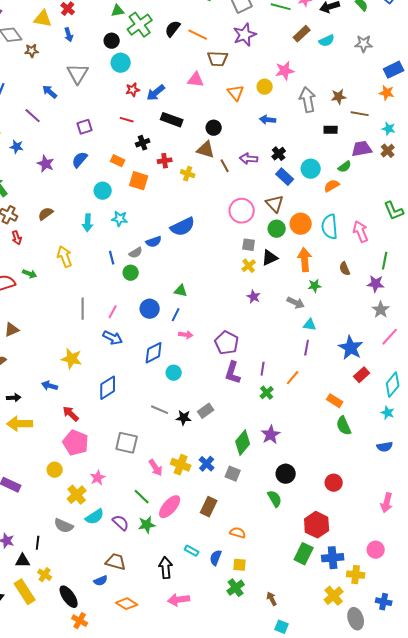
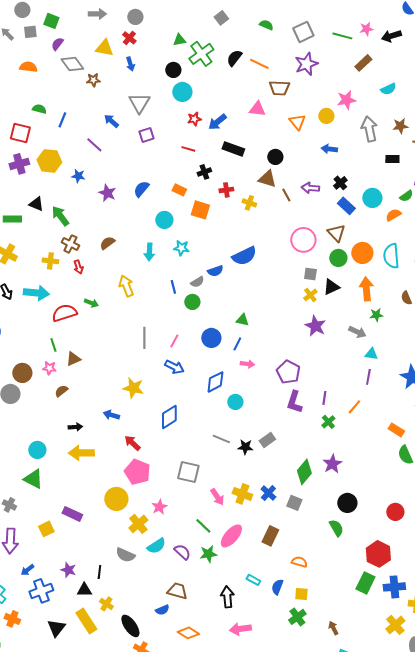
cyan semicircle: (327, 41) -> (388, 89), moved
purple square: (85, 127) -> (146, 135), moved
purple star: (254, 297) -> (315, 326), size x1.5
yellow circle: (55, 470) -> (116, 499), size x1.5

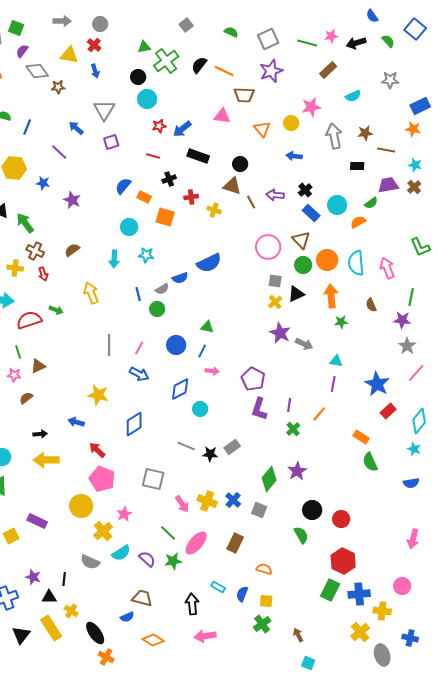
blue semicircle: (141, 189) -> (123, 186), moved
gray arrow: (357, 332) -> (304, 344), moved
red circle: (395, 512) -> (341, 519), moved

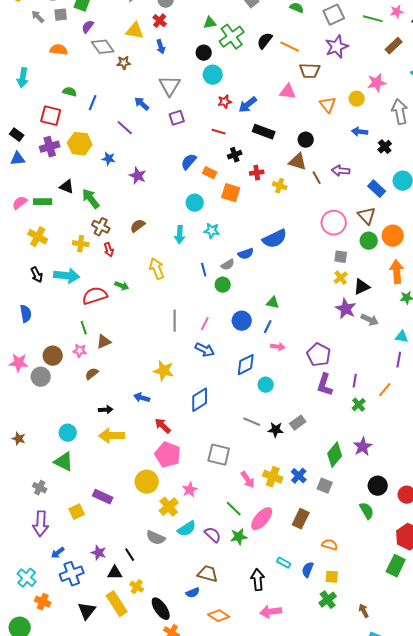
black cross: (305, 190) -> (385, 147), moved
black triangle: (296, 294) -> (362, 287), moved
black line: (64, 579) -> (130, 555), turned -40

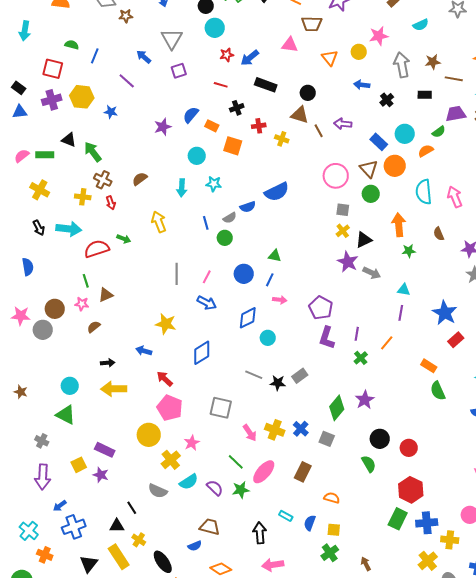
purple star: (138, 176) -> (163, 127), moved, turned 30
orange circle: (393, 236) -> (395, 166), moved
purple star: (99, 553) -> (101, 475), moved

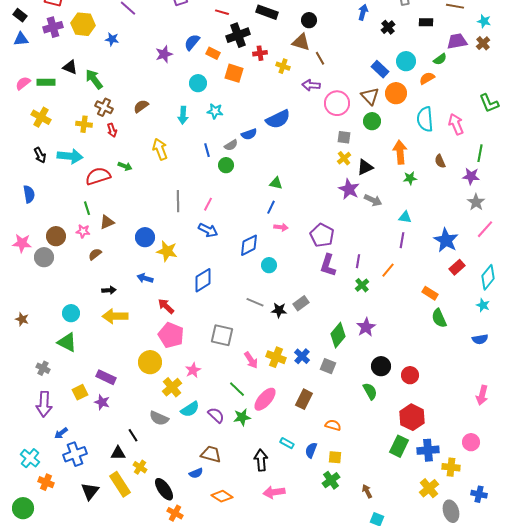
blue arrow: (362, 85) -> (363, 12), turned 98
black cross: (237, 108) -> (238, 35), size x1.6
purple arrow: (343, 124) -> (311, 85), moved
blue circle: (244, 274) -> (145, 237), moved

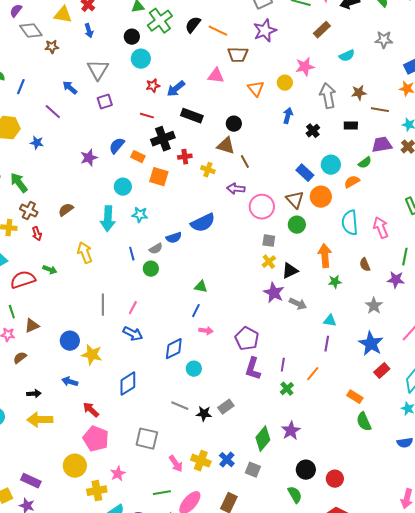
cyan arrow: (183, 115) -> (108, 219), size x1.4
gray star: (476, 202) -> (374, 306), moved
yellow cross: (172, 387) -> (97, 491), turned 30
green line: (237, 389) -> (162, 493), turned -54

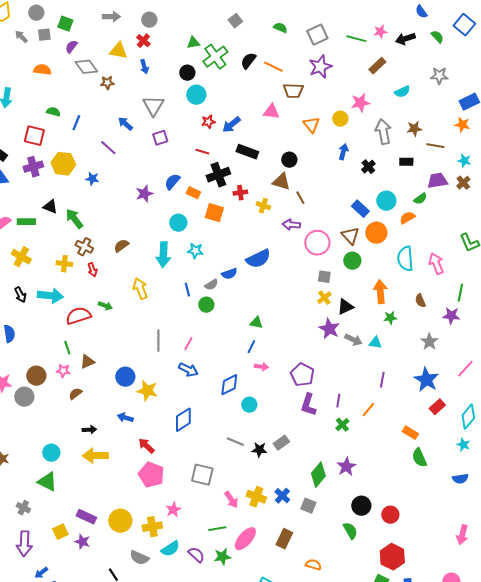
cyan triangle: (330, 321) -> (375, 343), moved
yellow circle: (75, 466) -> (120, 521), moved

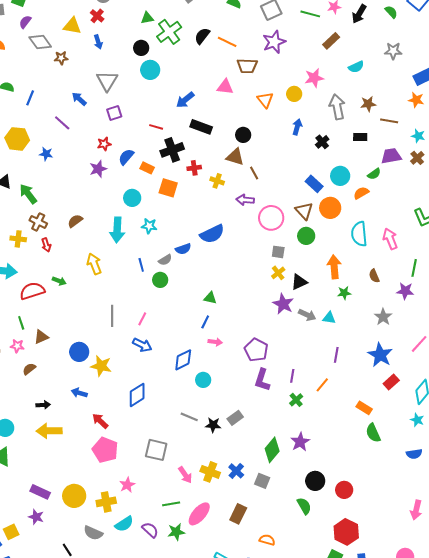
black arrow: (405, 39) -> (359, 14), turned -42
red star: (208, 122) -> (104, 144), moved
yellow square: (60, 532) -> (11, 532), moved

